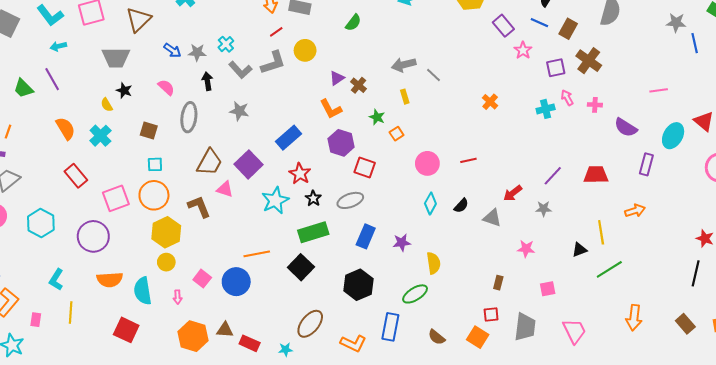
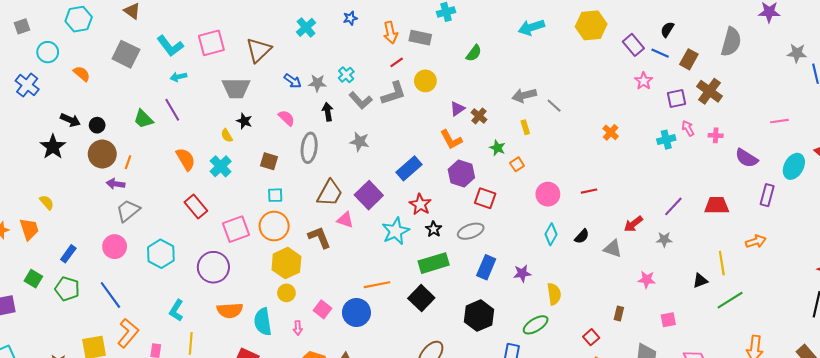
purple rectangle: (503, 26) -> (633, 45), moved
red square: (491, 315) -> (591, 337), moved, turned -35

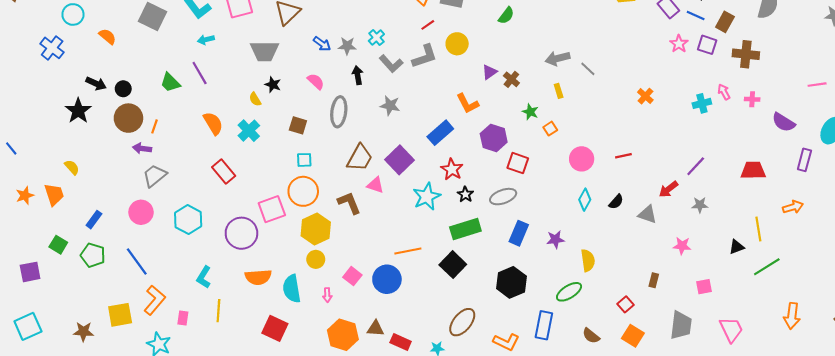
brown cross: (709, 91) -> (746, 54), turned -30
purple square: (677, 98) -> (707, 45), moved, turned 30
orange L-shape: (451, 140) -> (468, 103), moved
purple line: (673, 206) -> (696, 166), moved
pink square: (236, 229) -> (272, 209), moved

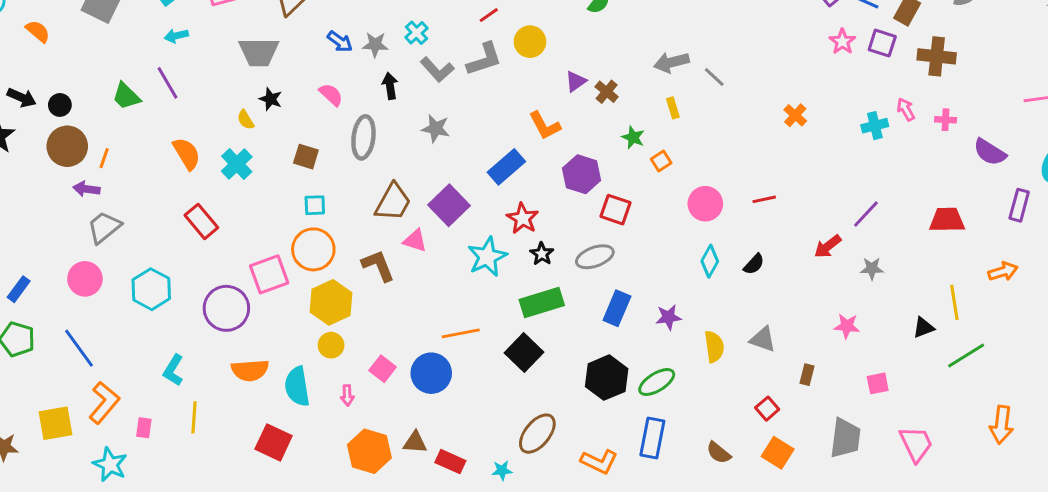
gray triangle: (647, 214) -> (763, 339), moved
green ellipse: (569, 292) -> (657, 382), moved

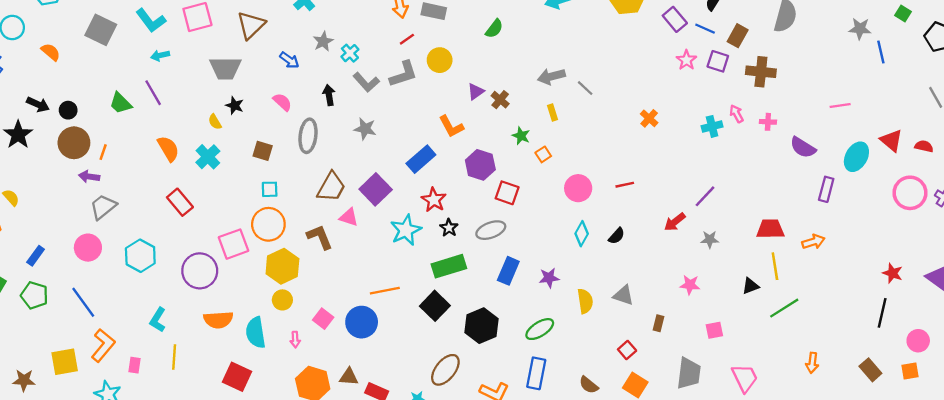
gray star: (375, 45) -> (323, 41), moved, turned -30
red trapezoid: (947, 220) -> (770, 229), moved
black hexagon: (607, 378) -> (482, 326), moved
orange arrow: (1002, 425) -> (812, 363), size x0.7

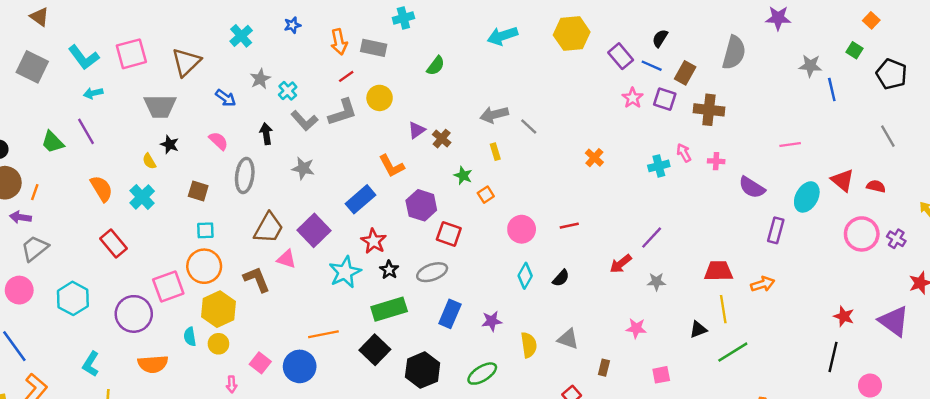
cyan semicircle: (256, 333) -> (190, 337), moved, size x0.6

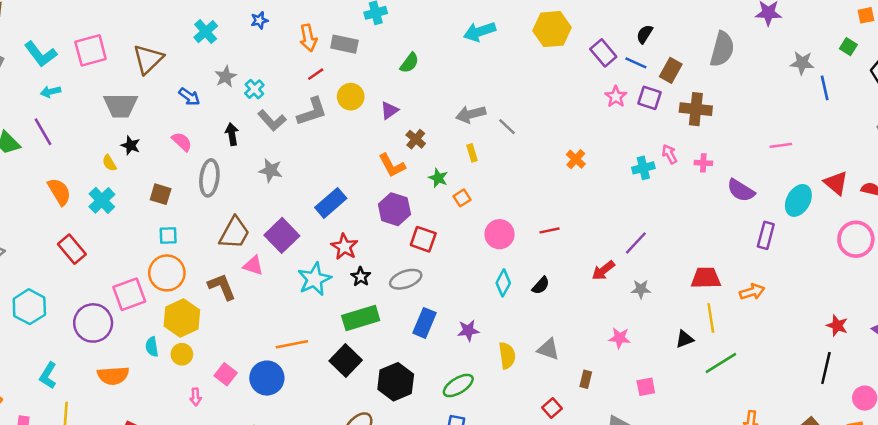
orange square: (871, 20) -> (866, 15), turned 35
purple triangle: (417, 130) -> (389, 110), moved
orange L-shape: (392, 166) -> (392, 165), moved

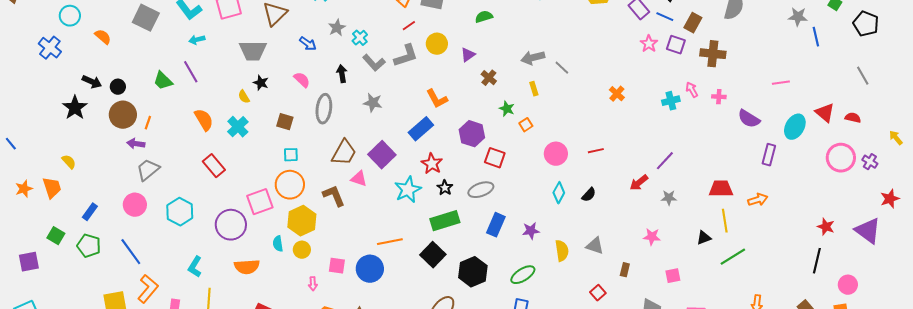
green semicircle: (409, 63) -> (484, 17), turned -144
orange L-shape: (392, 165) -> (437, 99), moved
pink square: (226, 374) -> (337, 266), turned -30

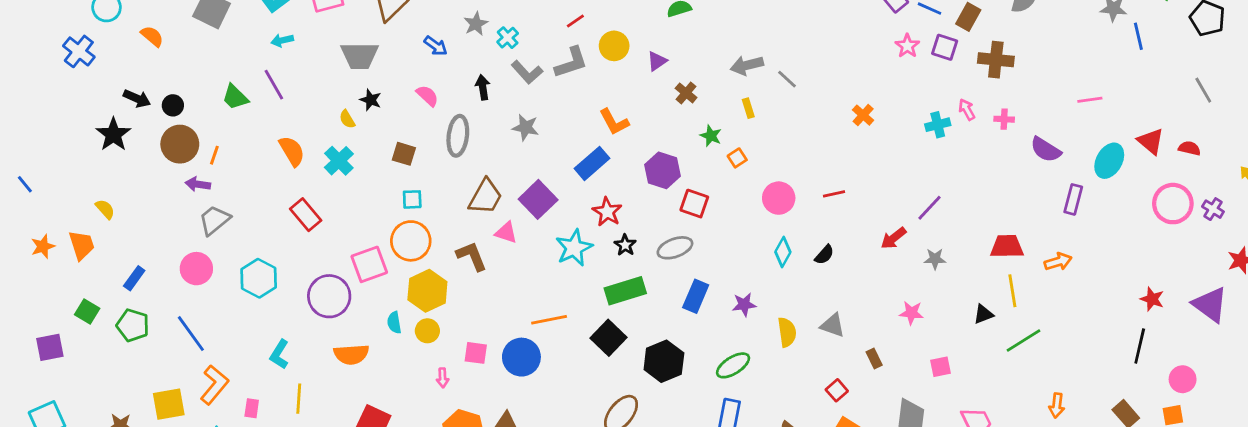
brown rectangle: (625, 270) -> (874, 358), turned -40

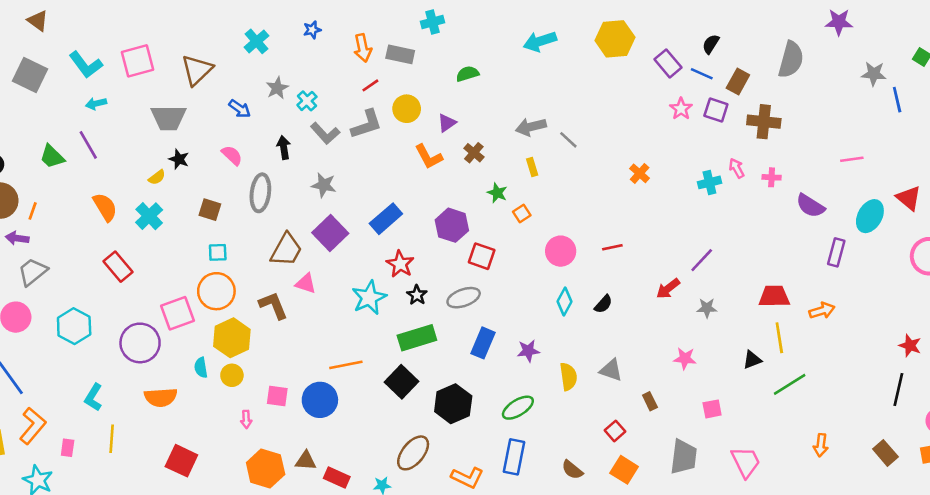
yellow semicircle: (347, 119) -> (157, 177), turned -96
orange L-shape: (614, 122) -> (429, 157), moved
purple square: (538, 199) -> (330, 233), moved

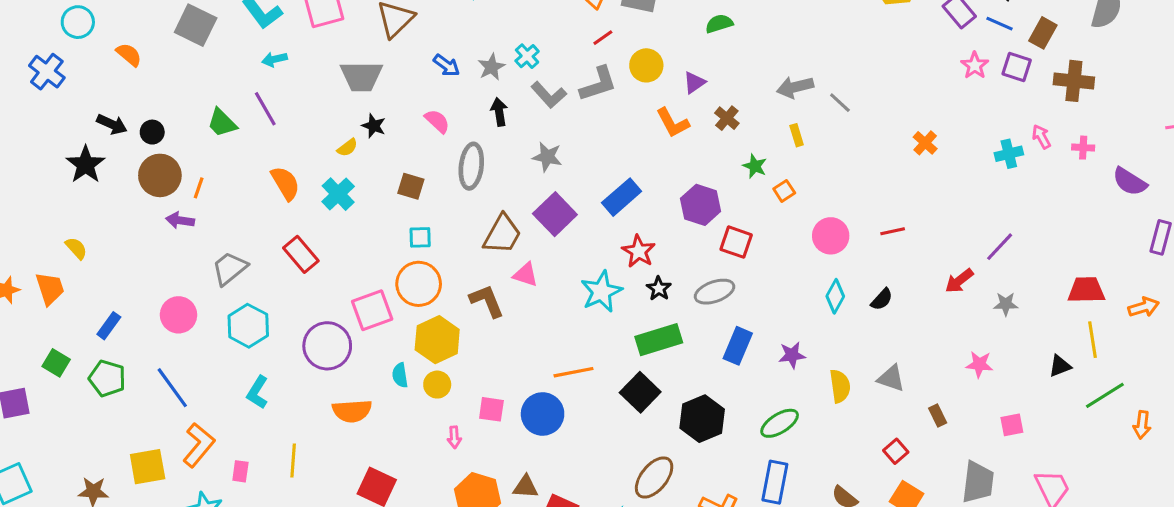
gray star: (277, 88) -> (491, 67), moved
gray trapezoid: (33, 272) -> (230, 268), moved
cyan L-shape: (93, 397) -> (258, 392), moved
orange arrow: (821, 445) -> (1142, 425), moved

